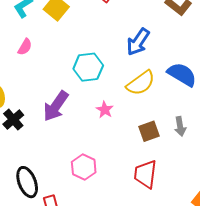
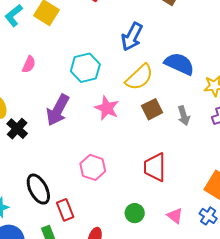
pink semicircle: (25, 47) -> (29, 64), moved
pink star: (105, 110) -> (107, 108), size x1.4
brown square: (149, 131) -> (152, 109), moved

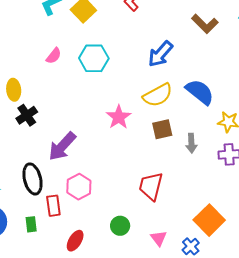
cyan hexagon: (85, 68) -> (94, 58), moved
purple arrow: (58, 110) -> (62, 146), moved
pink hexagon: (93, 167) -> (79, 187), moved

